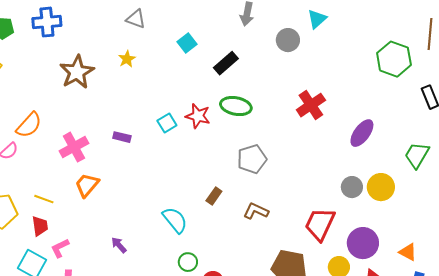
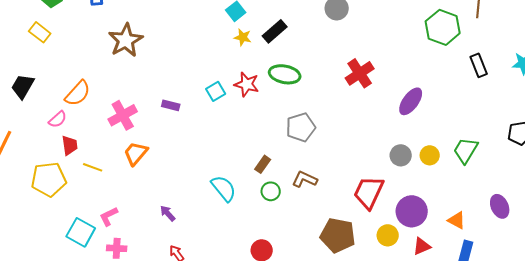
yellow star: (127, 59) -> (243, 37), moved, turned -30
green trapezoid: (417, 155) -> (466, 150), moved
yellow circle: (381, 187) -> (430, 155), size x0.7
red trapezoid: (40, 226) -> (70, 145), moved
green circle: (188, 262) -> (271, 191), moved

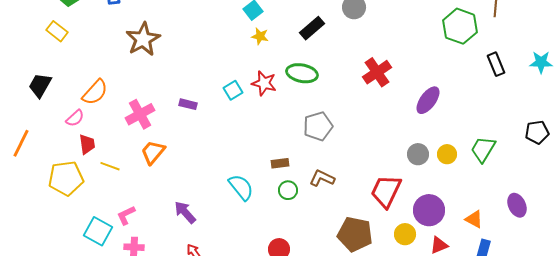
black rectangle: (275, 31) -> (312, 28), moved
brown rectangle: (263, 164) -> (280, 163), turned 48
purple arrow: (168, 213) -> (185, 212), size x1.4

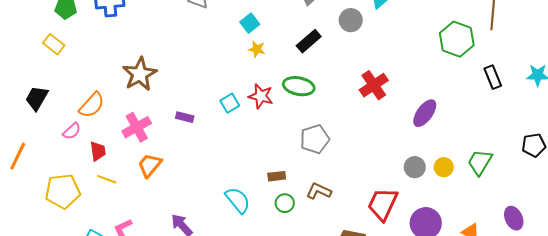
brown star: (143, 39) -> (140, 74), moved
red trapezoid: (87, 144) -> (98, 151), moved

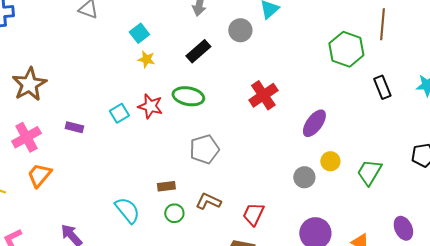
yellow circle: (444, 167) -> (330, 161), moved
red trapezoid: (383, 204) -> (253, 214), moved, size x0.7

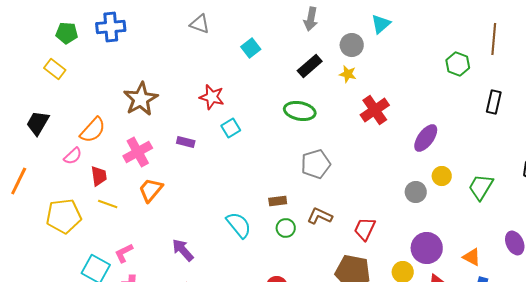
green hexagon: (346, 49) -> (458, 64), size x0.7
yellow star: (146, 59) -> (348, 74), moved
black rectangle: (382, 87) -> (494, 102), turned 35
red star: (150, 106) -> (212, 97), moved

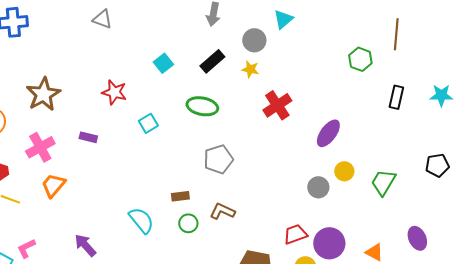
cyan square: (251, 48) -> (163, 63), moved
cyan square: (231, 128) -> (148, 123), moved
red trapezoid: (365, 229) -> (295, 234), moved, turned 45

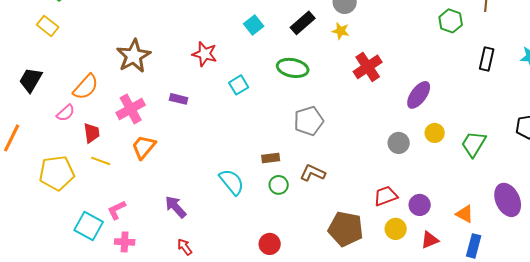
gray circle: (318, 187) -> (399, 143), moved
purple ellipse: (417, 238) -> (508, 200), size x1.4
purple circle: (329, 243) -> (420, 205), size x0.7

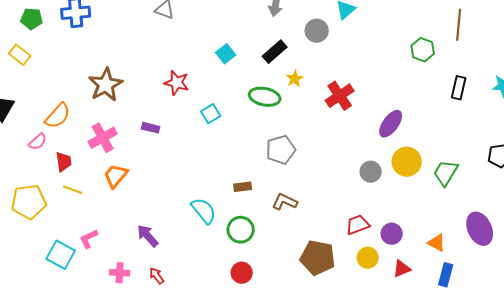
yellow star: (341, 31) -> (295, 79), moved, turned 30
yellow circle: (435, 133) -> (407, 162), size x1.5
green circle: (279, 185) -> (241, 230), moved, size x1.4
pink cross: (125, 242) -> (120, 273), moved

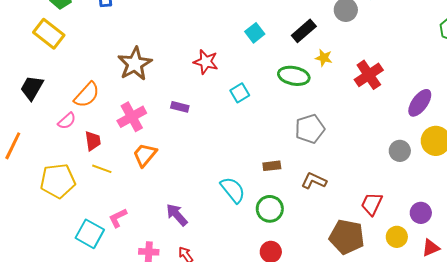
yellow rectangle: (20, 55) -> (49, 34), size x1.4
yellow star: (295, 79) -> (324, 58), turned -30
red trapezoid: (358, 225) -> (372, 204), moved, turned -45

